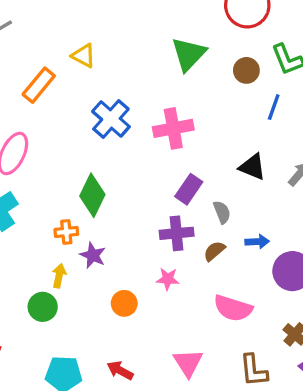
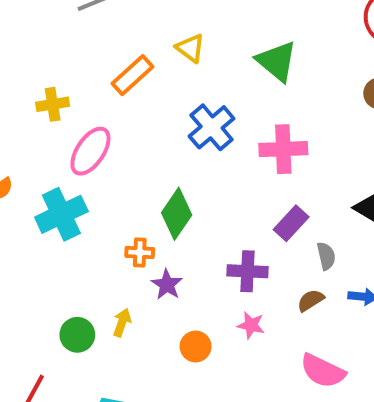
green triangle: (189, 54) -> (277, 61), moved, turned -42
purple cross: (177, 233) -> (247, 271), moved
yellow arrow: (59, 276) -> (122, 323), moved
green circle: (43, 307) -> (77, 335), moved

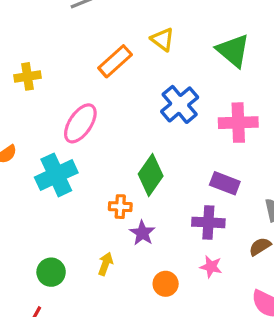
yellow cross: (53, 104) -> (27, 76), moved
purple rectangle: (291, 223) -> (225, 183), moved, turned 68
green circle: (77, 335) -> (51, 272), moved

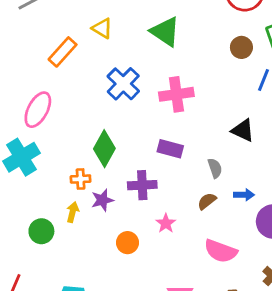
purple cross: (208, 222) -> (142, 185), moved
purple star: (142, 233) -> (102, 200), turned 30
yellow arrow: (105, 264) -> (73, 212), moved
pink star: (211, 267) -> (166, 223), turned 30
green circle: (51, 272) -> (41, 231), moved

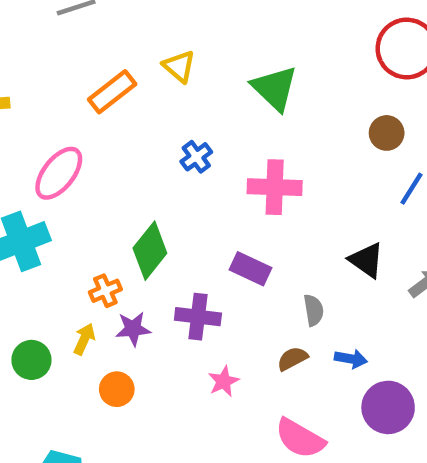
blue cross: (123, 84) -> (196, 157), size x0.6
orange cross: (81, 179) -> (105, 291), turned -30
orange circle: (127, 243) -> (117, 389), moved

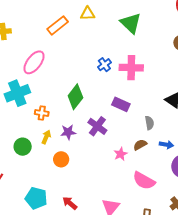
yellow triangle: (179, 66) -> (88, 14), turned -42
blue cross: (196, 157) -> (104, 65), moved
orange cross: (105, 291) -> (42, 113), moved, turned 32
purple cross: (198, 317) -> (97, 126), turned 30
pink star: (224, 381) -> (121, 154), moved

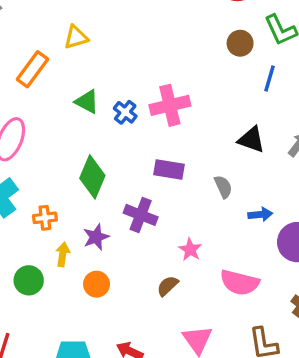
green triangle: (131, 23) -> (87, 102), moved, size x0.7
brown semicircle: (140, 145) -> (168, 286), moved

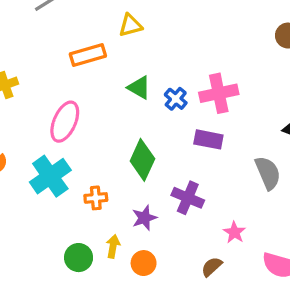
orange rectangle: (33, 69) -> (88, 55), turned 36
purple rectangle: (169, 169) -> (208, 139), moved
gray semicircle: (223, 187) -> (268, 173), size x1.5
yellow arrow: (63, 254) -> (113, 246), moved

